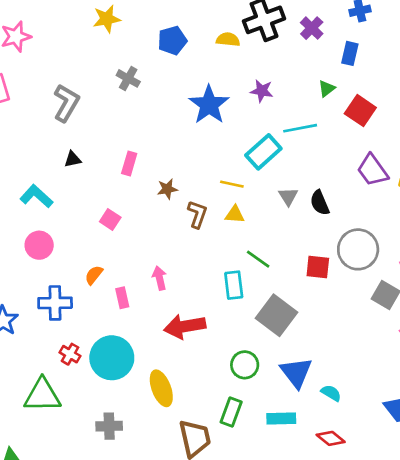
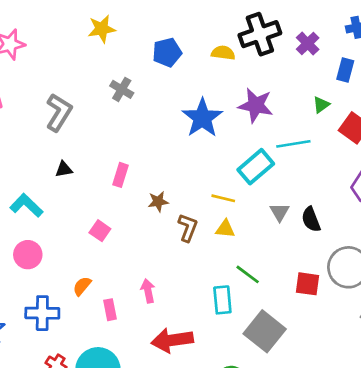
purple star: (262, 91) -> (256, 105), size x1.5

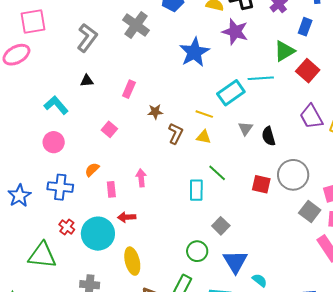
gray cross: (122, 89) -> (136, 25), size x1.5
purple star: (256, 105) -> (235, 32), moved
green triangle: (321, 105) -> (284, 51), size x1.6
gray square: (265, 331) -> (221, 226), moved, size x0.6
red arrow: (172, 340) -> (127, 217), moved, size x0.6

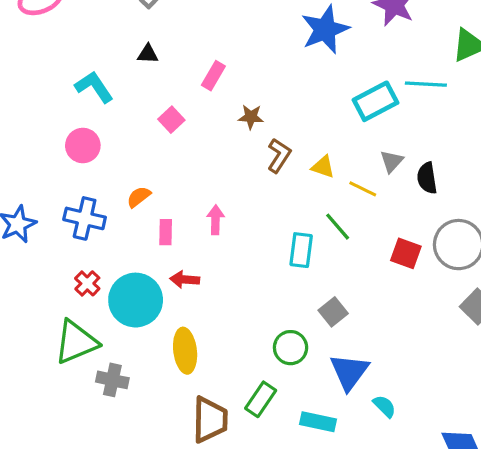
yellow line: (204, 114) -> (363, 189), moved
pink square: (109, 129) -> (171, 120), moved
green triangle: (42, 255) -> (76, 342), moved, turned -36

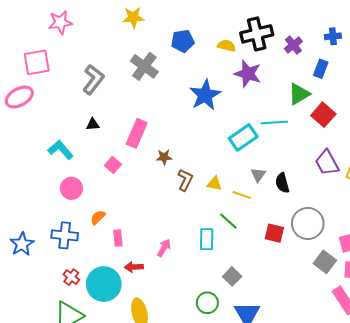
pink rectangle: (213, 76) -> (137, 133), size x1.5
pink circle: (83, 146) -> (71, 188), moved
pink arrow: (215, 220) -> (164, 248), moved, turned 36

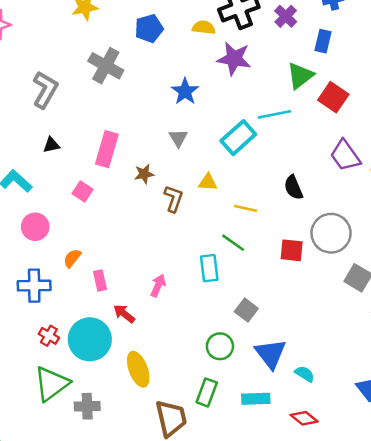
blue star: (205, 95) -> (185, 91), size x0.7
gray triangle: (258, 175) -> (178, 138), moved
yellow triangle: (214, 184) -> (208, 182), moved
red arrow: (134, 267) -> (124, 314), turned 48

